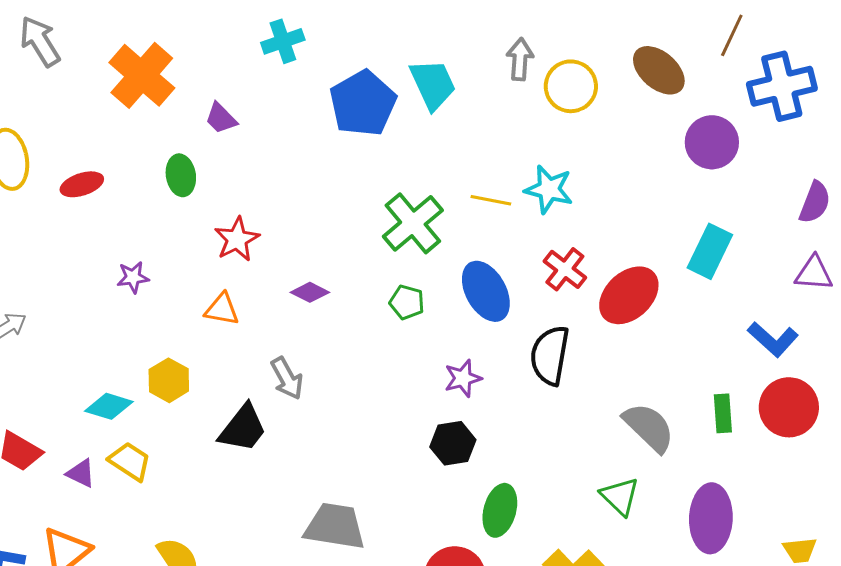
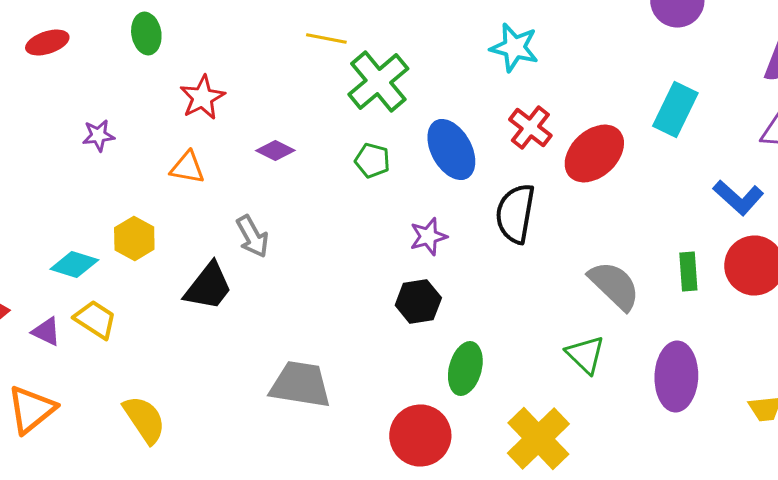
yellow line: (491, 200) -> (326, 38), moved

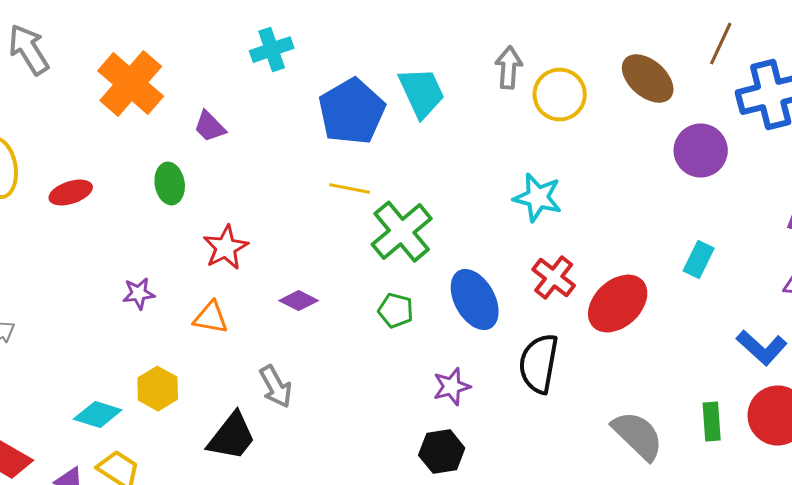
cyan rectangle: (675, 110) -> (699, 260), size x0.7
purple star: (98, 136) -> (139, 294), moved

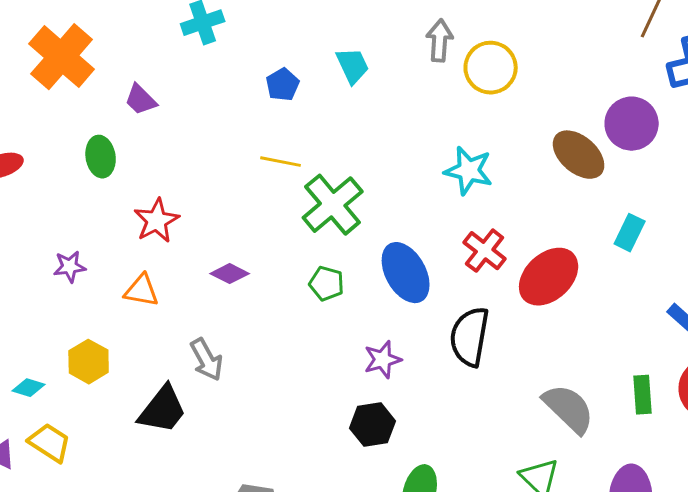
brown ellipse: (648, 79) -> (579, 155), moved
cyan trapezoid: (422, 93) -> (353, 66), size x0.7
blue pentagon: (352, 112) -> (283, 85), size x0.5
cyan diamond: (98, 415) -> (29, 388), size x0.7

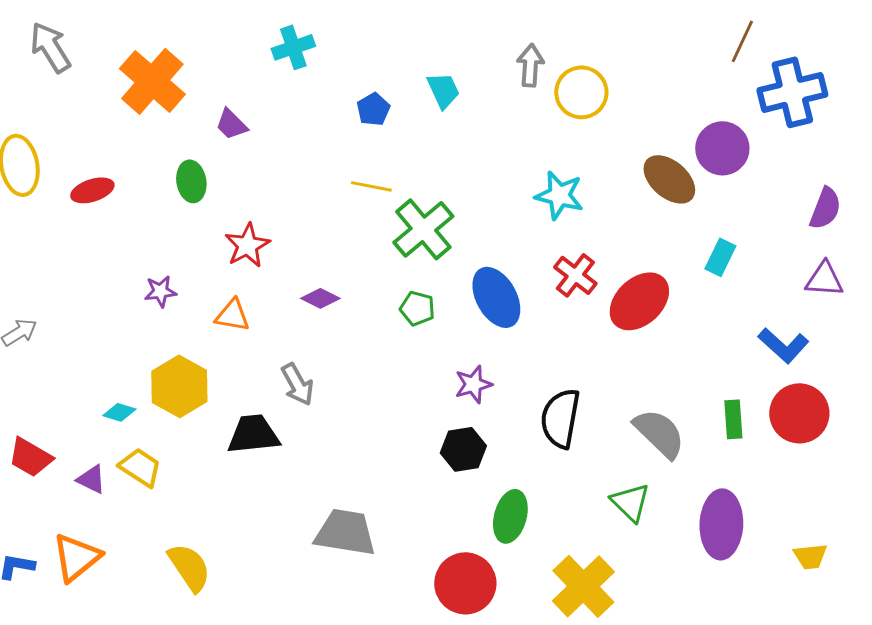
black semicircle: (470, 337) -> (560, 418), moved
yellow hexagon: (89, 362) -> (179, 386), size x1.4
black trapezoid: (163, 410) -> (253, 434), turned -134

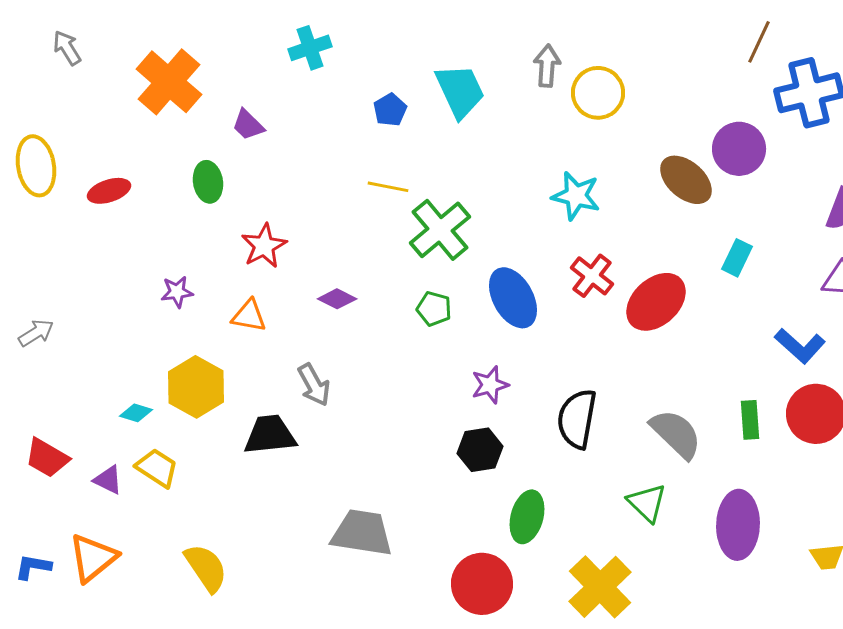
gray arrow: (50, 47) -> (67, 48), size x0.7
cyan trapezoid: (443, 90) -> (460, 91), size x1.5

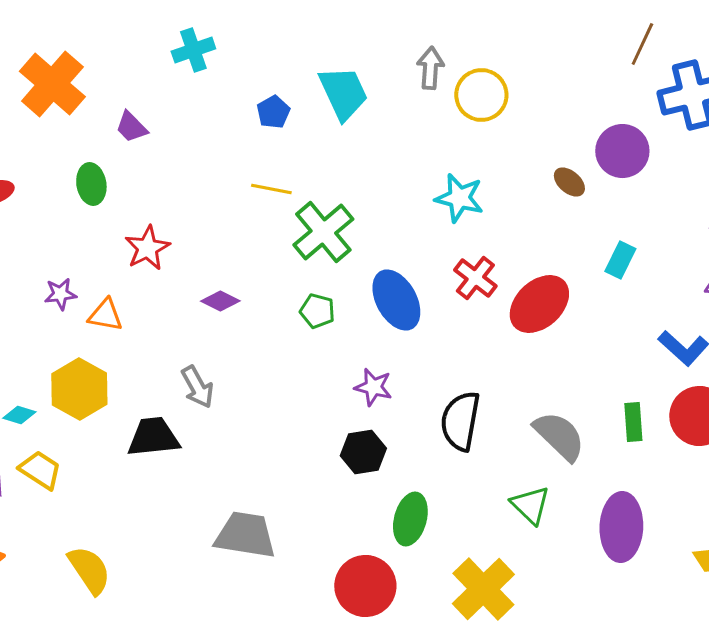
brown ellipse: (686, 180) -> (569, 182), size x0.6
orange triangle: (249, 316) -> (105, 315), moved
purple star: (490, 385) -> (373, 387), turned 30

